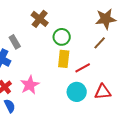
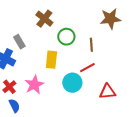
brown line: (100, 43) -> (91, 45), moved, turned -48
yellow rectangle: (64, 59) -> (51, 60), moved
cyan circle: (77, 92) -> (72, 83), moved

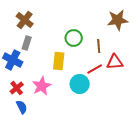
brown cross: (44, 19) -> (25, 20), moved
gray rectangle: (19, 42) -> (27, 43), turned 48
red triangle: (107, 92) -> (115, 62), moved

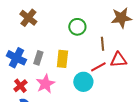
green circle: (74, 38) -> (77, 27), moved
gray rectangle: (27, 43) -> (38, 58), moved

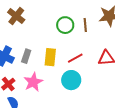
brown line: (102, 44) -> (85, 25), moved
red line: (98, 67) -> (75, 58), moved

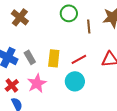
green circle: (65, 25) -> (69, 13), moved
gray rectangle: (26, 56) -> (30, 57), turned -48

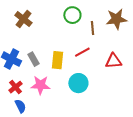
red line: (79, 59) -> (82, 52), moved
pink star: (37, 83) -> (40, 85), turned 30

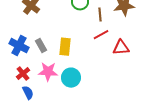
red line: (82, 52) -> (101, 35), moved
cyan circle: (78, 83) -> (71, 78), moved

